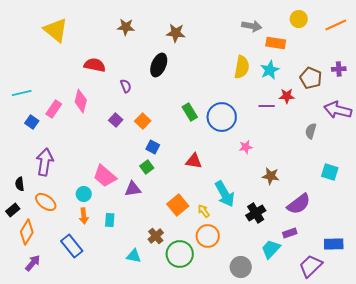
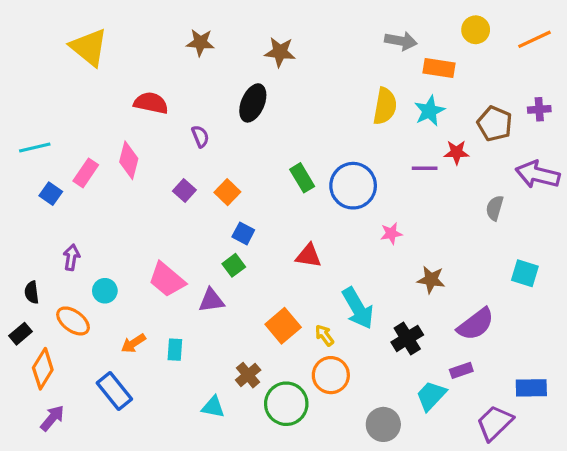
purple arrow: (45, 162) -> (71, 257), size x0.6
cyan circle: (84, 194) -> (105, 291), moved
orange arrow: (84, 216) -> (133, 343), turned 63

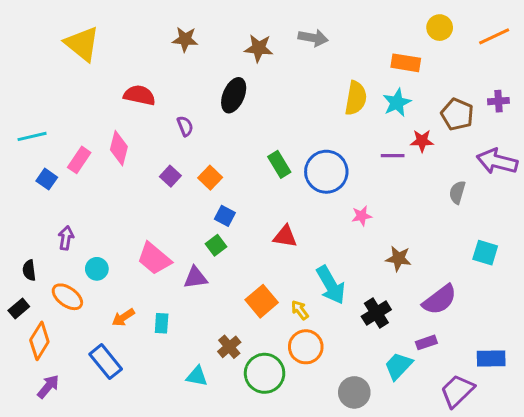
gray arrow: (401, 41) -> (313, 38), moved

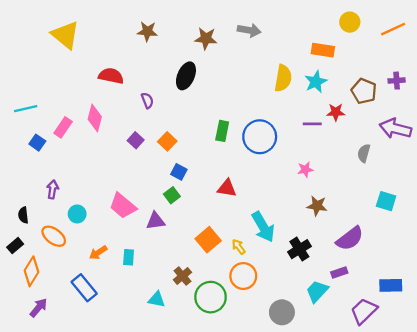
green rectangle: (279, 164) -> (222, 131), turned 42
pink star: (362, 216) -> (305, 170), moved

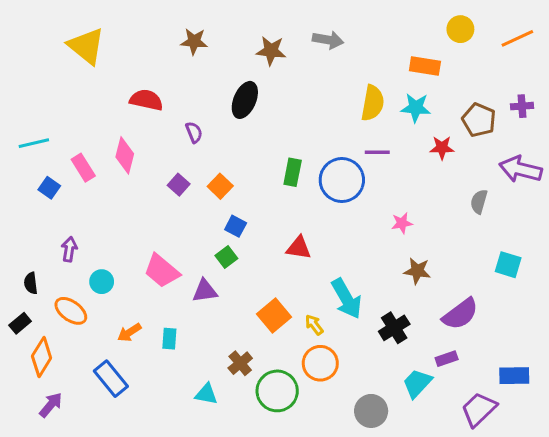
cyan star: (316, 82) -> (416, 108), turned 30
purple line: (312, 124) -> (377, 152), moved
pink rectangle: (63, 127) -> (83, 168), turned -66

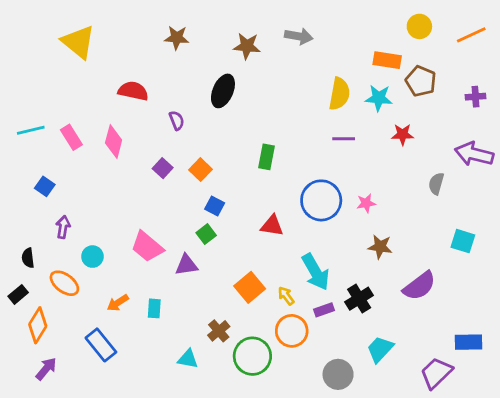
brown pentagon: (479, 120) -> (421, 81), moved
pink rectangle: (83, 168) -> (71, 137), moved
blue circle: (342, 180) -> (321, 200), moved
blue square: (49, 188) -> (45, 186), moved
purple rectangle: (447, 359) -> (324, 310), moved

